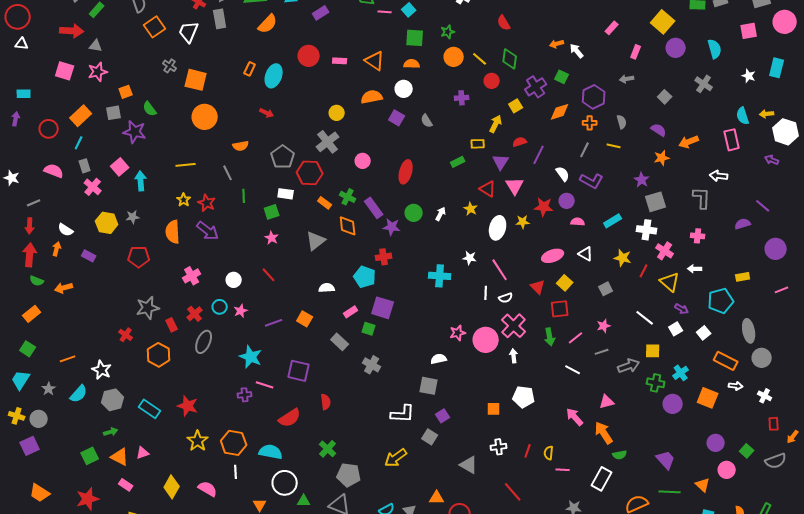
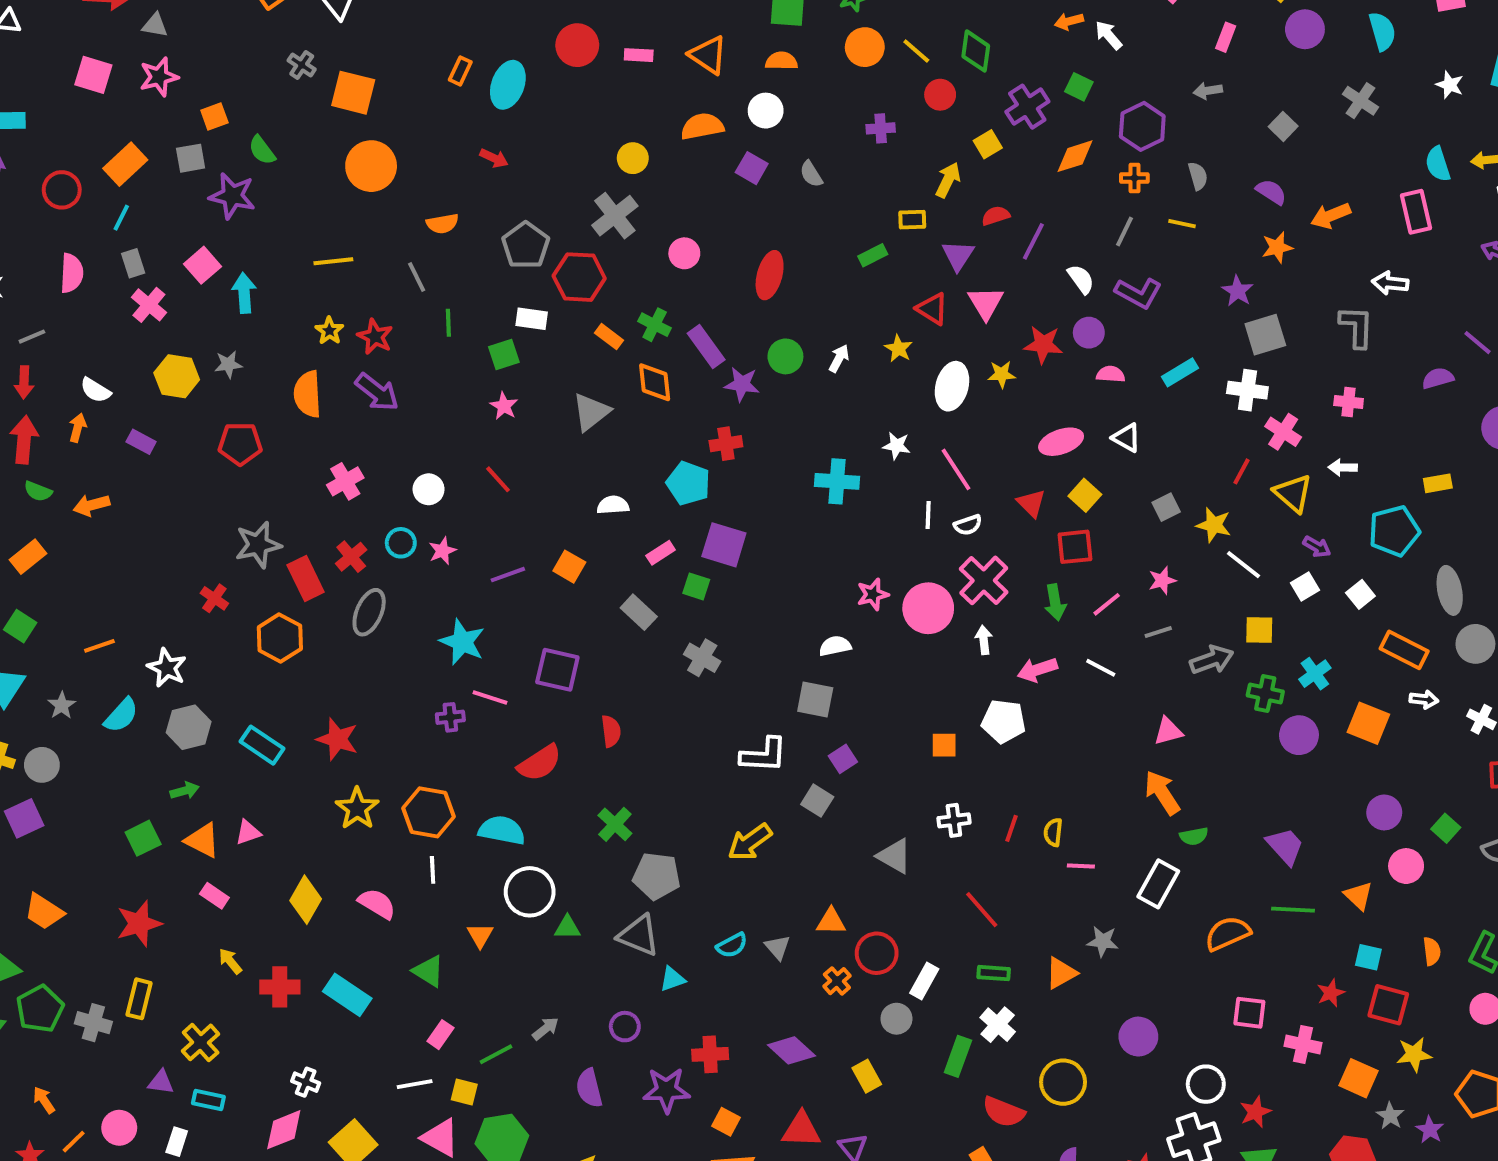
pink semicircle: (54, 171) -> (72, 273), turned 72
yellow star: (623, 258) -> (1214, 525), moved
red rectangle: (172, 325) -> (306, 578), size x1.5
pink arrow: (575, 417) -> (1037, 670), moved, turned -66

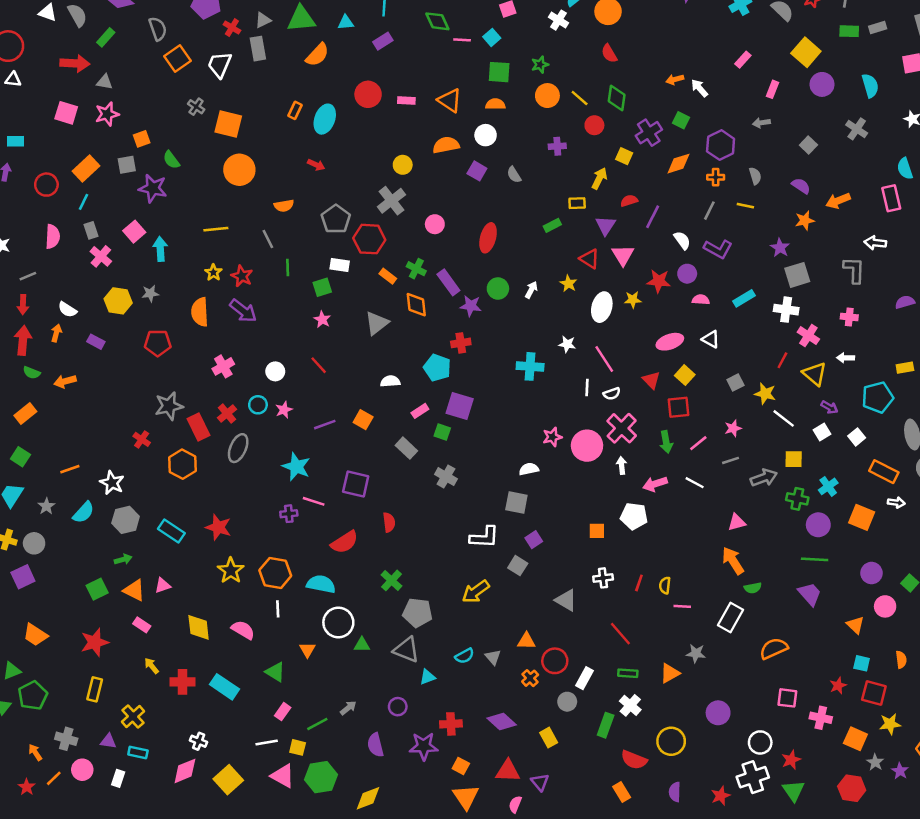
yellow square: (988, 144) -> (624, 156), turned -35
yellow diamond: (306, 900) -> (199, 627), turned -36
green line: (1293, 910) -> (815, 559), moved
gray cross: (93, 1023) -> (66, 739), moved

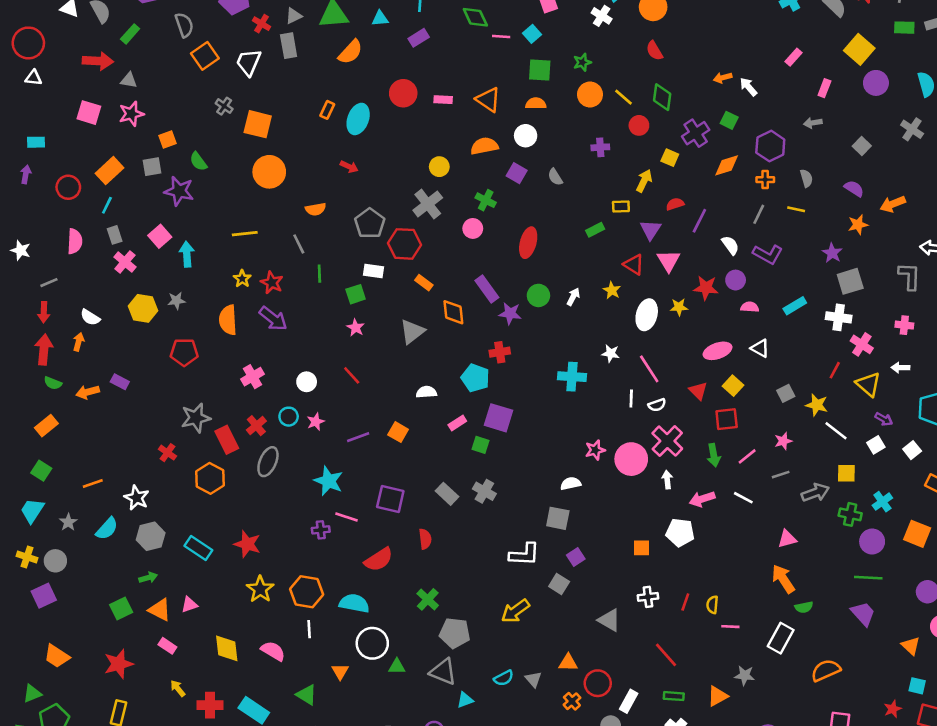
green cross: (416, 269) -> (486, 200), moved
purple rectangle: (96, 342) -> (120, 382), moved
gray rectangle: (406, 448) -> (447, 494), moved

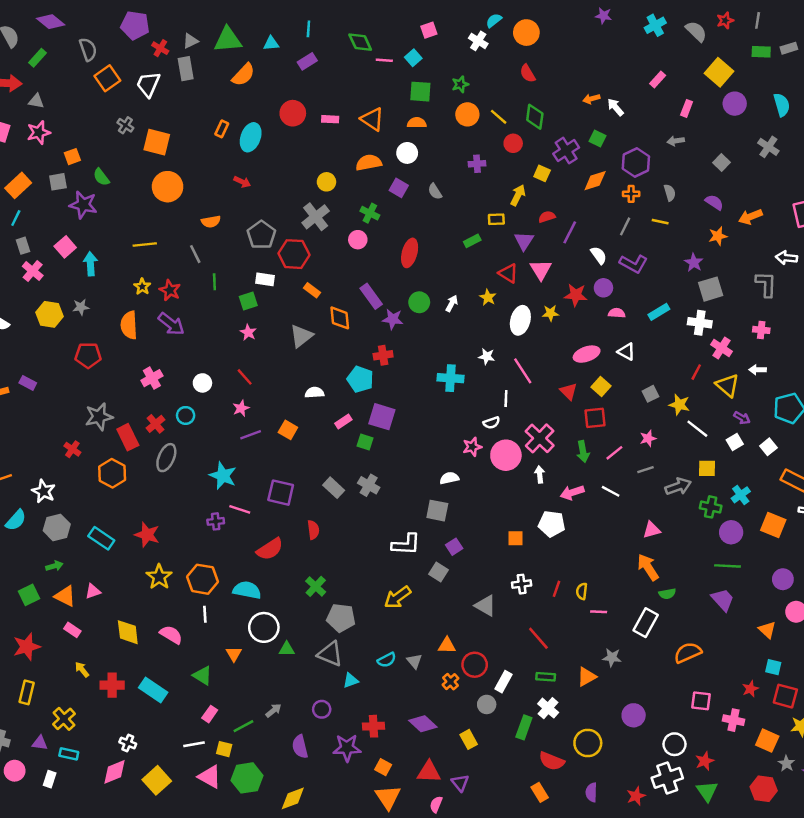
white semicircle: (657, 405) -> (491, 423), moved
pink star: (316, 422) -> (241, 408), moved

